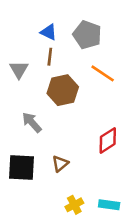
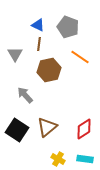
red diamond: (108, 140) -> (84, 129), moved
brown triangle: (60, 164) -> (47, 127), size x1.5
black square: (21, 167) -> (17, 130), turned 30
yellow cross: (74, 205) -> (58, 159), turned -32

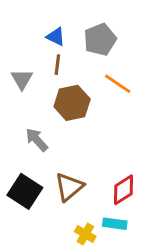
gray pentagon: (68, 27) -> (100, 40), turned 30
cyan rectangle: (85, 159) -> (115, 224), moved

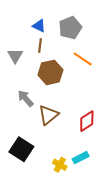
brown triangle: (69, 187) -> (48, 115), moved
red diamond: (124, 190) -> (87, 121), moved
black square: (25, 191) -> (21, 149), moved
cyan rectangle: (115, 224) -> (81, 158), turned -35

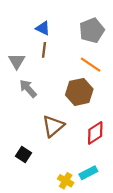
gray pentagon: (70, 28) -> (92, 30), moved
brown hexagon: (50, 72) -> (79, 92), moved
gray arrow: (26, 98) -> (28, 89), moved
black square: (21, 149) -> (23, 155), moved, size x0.6

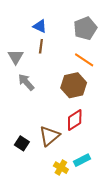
brown triangle: (53, 126) -> (49, 136), moved
red diamond: (95, 133) -> (75, 120), moved

